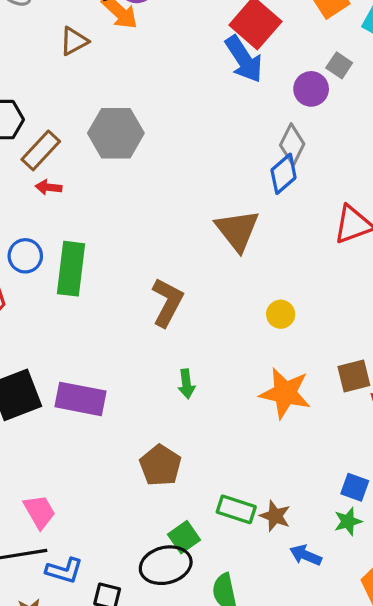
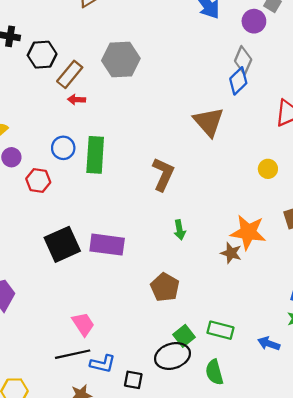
yellow circle: (281, 314) -> (268, 169), moved
green rectangle: (236, 509) -> (220, 330), moved
brown star: (275, 516) -> (231, 253), moved

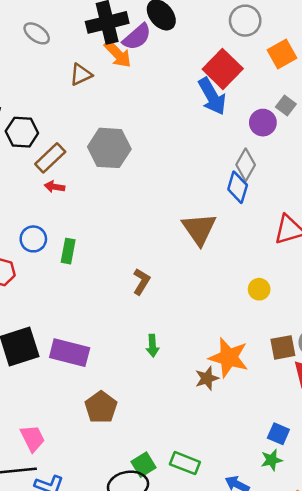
blue diamond: (238, 81) -> (238, 187), turned -36
green rectangle: (95, 155) -> (68, 251), size x0.6
brown L-shape: (163, 174) -> (141, 282), size x0.7
brown star: (231, 253) -> (207, 378), turned 30
brown pentagon: (165, 287) -> (101, 407), moved

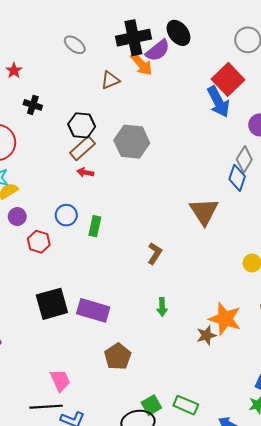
black hexagon: (22, 132) -> (82, 125), moved

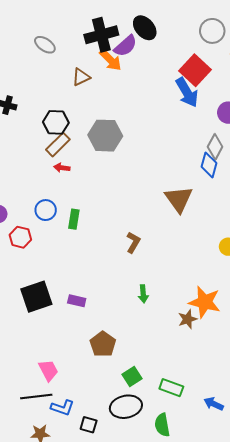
purple rectangle: (93, 310) -> (77, 301), size x0.6
green square: (151, 405) -> (132, 376), moved

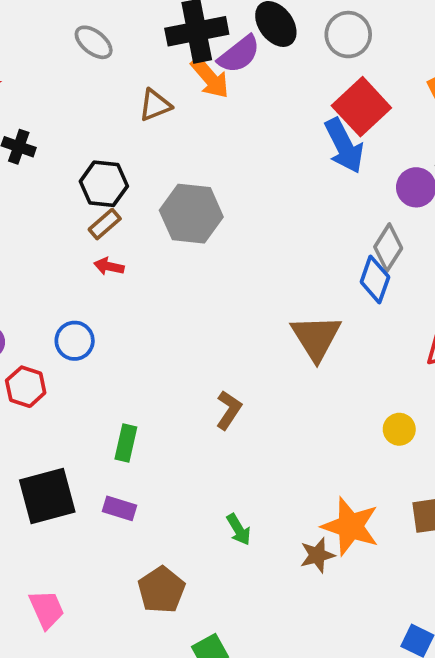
gray circle: (212, 31) -> (348, 35), moved
brown rectangle: (58, 145) -> (105, 224), size x0.7
green rectangle: (74, 219) -> (126, 443), moved
green arrow: (143, 294) -> (239, 530), moved, turned -30
pink trapezoid: (48, 370) -> (47, 609), moved

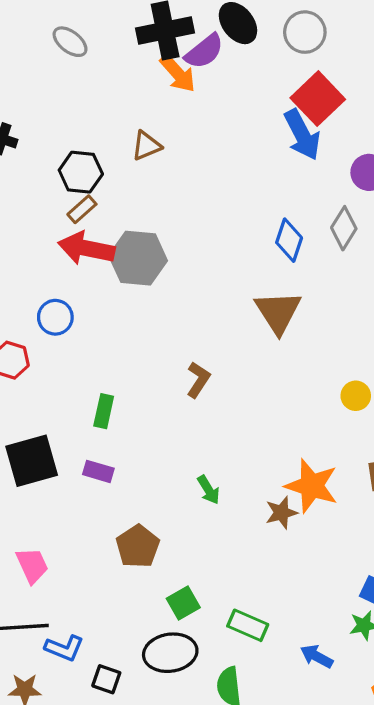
brown triangle: (155, 105) -> (146, 146), moved
gray hexagon: (191, 214) -> (138, 258), moved
red arrow: (109, 266) -> (86, 248), size x2.0
blue diamond: (375, 279) -> (289, 240), moved

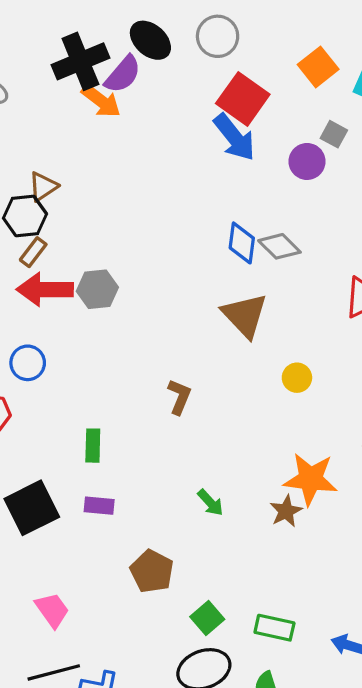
brown triangle: (146, 146) -> (43, 187), moved
gray diamond: (344, 228) -> (279, 246), moved, turned -66
gray hexagon: (138, 258) -> (97, 289), size x0.7
yellow circle: (356, 396) -> (297, 378), moved

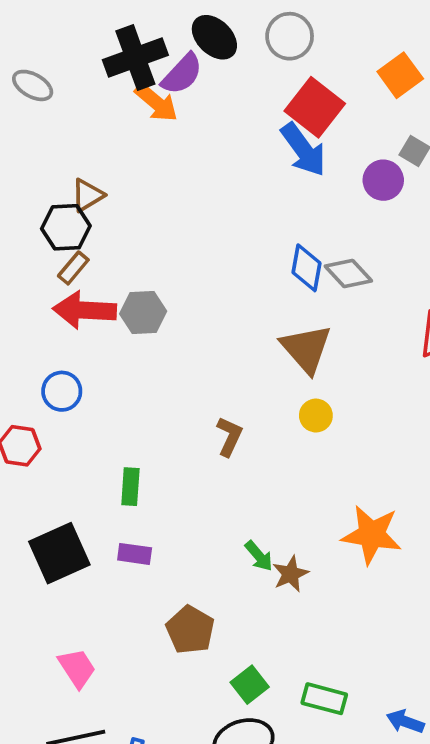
yellow circle: (297, 378) -> (316, 416), moved
brown star: (286, 511) -> (291, 574), moved

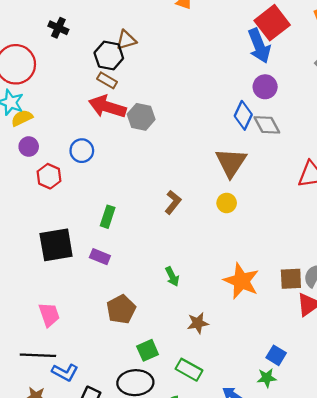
purple circle: (383, 180) -> (265, 87), moved
brown rectangle: (73, 268) -> (107, 80), turned 66
brown star: (291, 574) -> (198, 323), moved

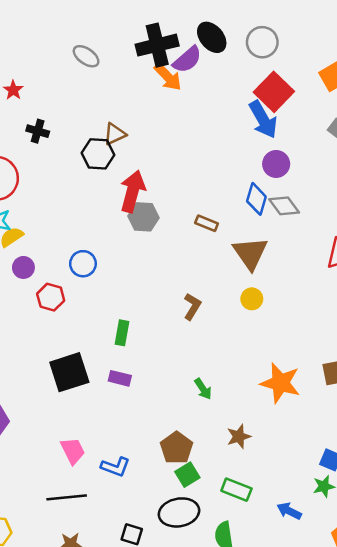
brown rectangle: (107, 80) -> (207, 223), moved
red arrow: (107, 107) -> (133, 191), moved, turned 96
brown pentagon: (121, 309) -> (177, 448), moved
blue L-shape: (65, 372) -> (115, 467), moved

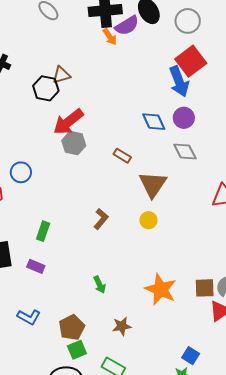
orange arrow: (168, 77) -> (110, 37), size x0.7
red arrow: (133, 191) -> (68, 122), turned -152
blue diamond: (256, 199) -> (154, 122), moved, turned -50
blue L-shape: (115, 467) -> (29, 317), moved

